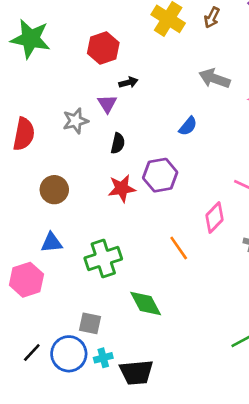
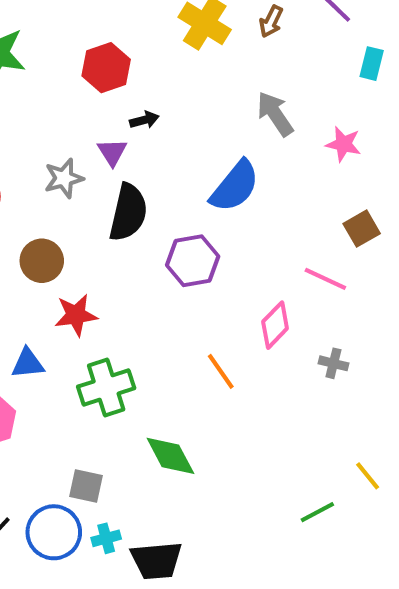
gray arrow: (214, 78) -> (275, 114), turned 36
blue semicircle: (188, 126) -> (235, 186), size x1.8
black semicircle: (118, 143) -> (128, 212), size x1.8
red star: (122, 188) -> (76, 315), moved
brown circle: (54, 190) -> (42, 261), moved

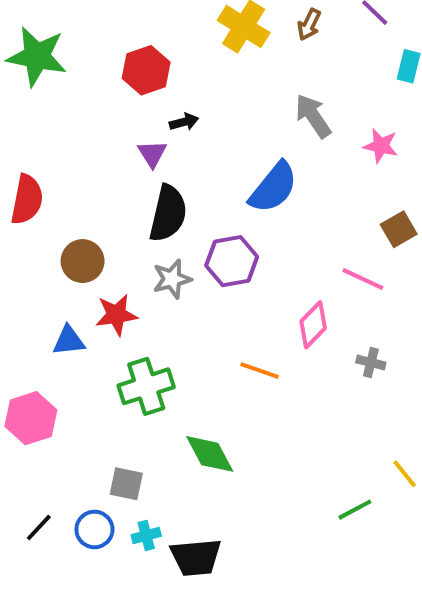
gray star: (64, 178) -> (172, 279), moved
blue triangle: (28, 363) -> (69, 341), moved
orange line: (221, 371) -> (259, 370), turned -36
blue circle: (54, 532) -> (94, 529), size x0.7

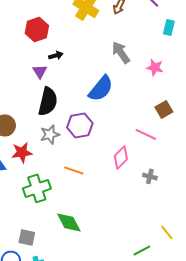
orange line: (259, 370) -> (74, 170), moved

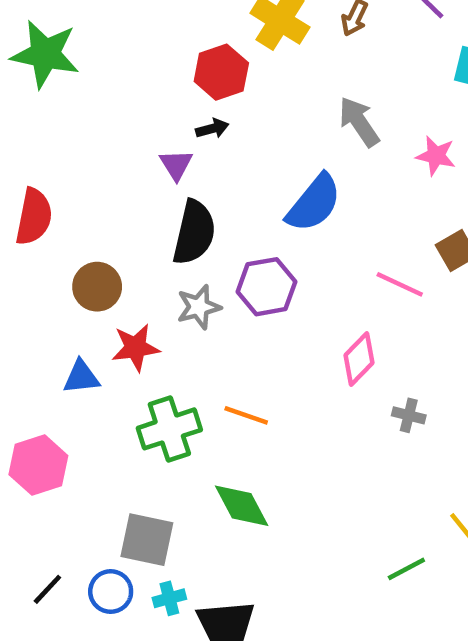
red hexagon: (37, 29) -> (221, 72), moved
pink line: (146, 134) -> (400, 284), moved
orange line: (74, 170) -> (246, 415), moved
gray cross: (150, 176) -> (409, 415), moved
gray square: (27, 237) -> (147, 540), size x1.4

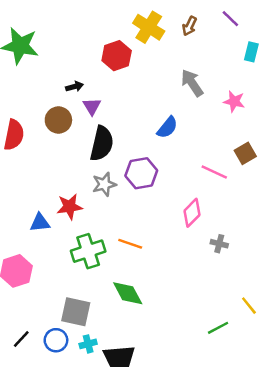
black arrow: (212, 129) -> (75, 87), moved
blue semicircle: (314, 203) -> (167, 127), size x0.7
brown circle: (97, 287) -> (58, 120), moved

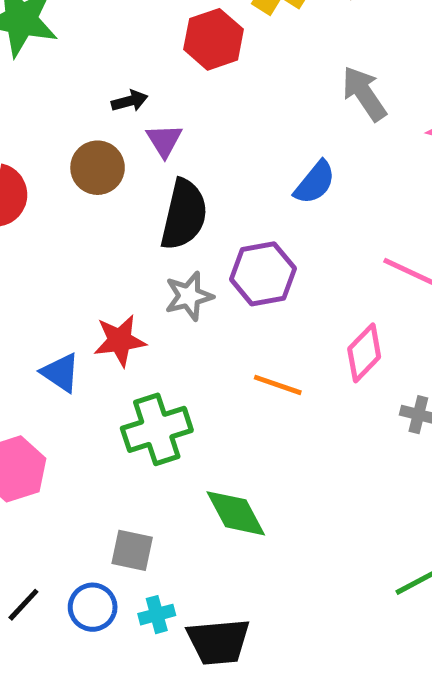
blue triangle: (40, 223) -> (60, 373), turned 40
orange line: (130, 244) -> (278, 385), moved
gray square: (76, 312) -> (132, 550), size x0.7

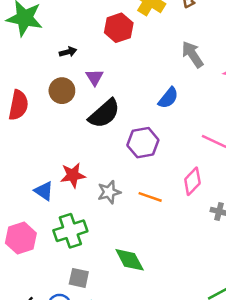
black arrow: (130, 101) -> (68, 52), moved
black semicircle: (184, 215) -> (104, 114), turned 36
gray star: (189, 296) -> (109, 192), moved
green cross: (157, 429) -> (70, 231), moved

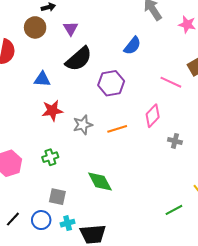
brown circle: (62, 91) -> (35, 27), moved
blue triangle: (44, 191) -> (42, 79), moved, turned -30
orange line: (150, 197) -> (117, 129), turned -36
green cross: (70, 231) -> (50, 157), size x0.6

